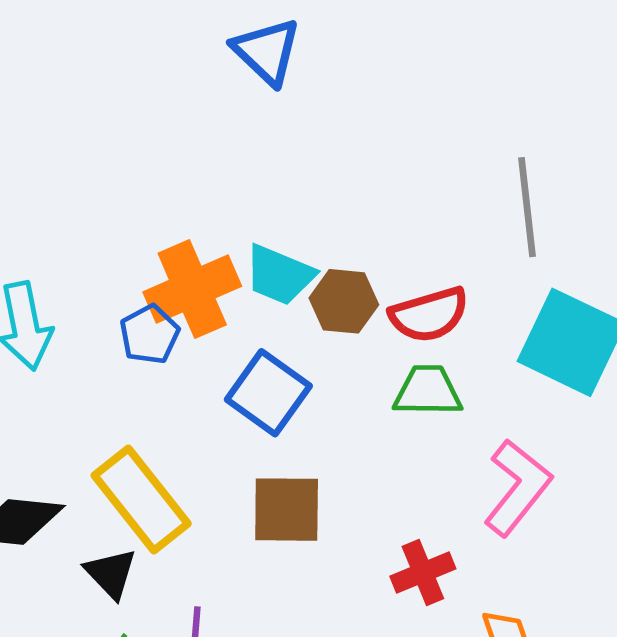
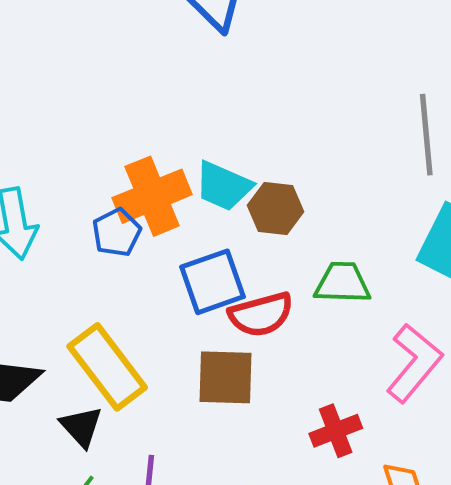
red semicircle: (429, 315) -> (261, 315), moved
blue square: (268, 393) -> (213, 282), turned 34

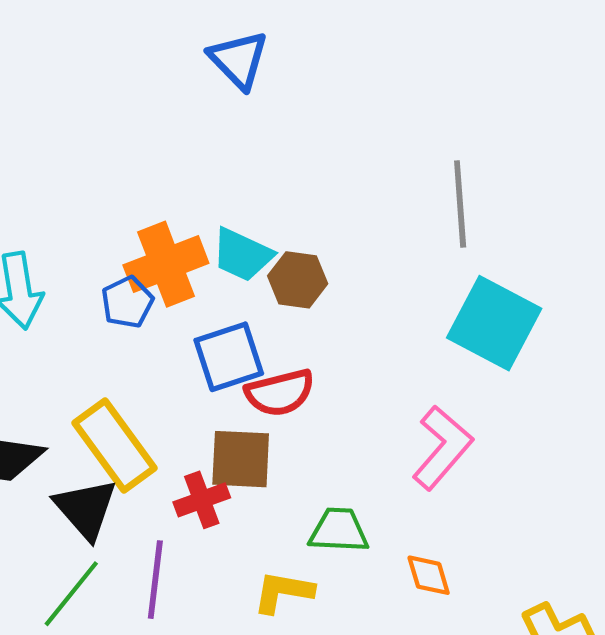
green trapezoid: (342, 283) -> (339, 530), moved
black triangle: (81, 427) -> (86, 509), size x1.4
red cross: (336, 431) -> (202, 500), moved

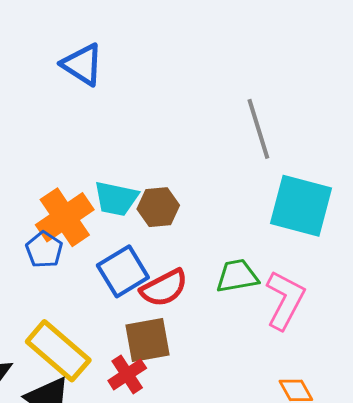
green trapezoid: (339, 530) -> (237, 276), moved

